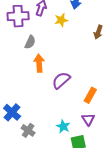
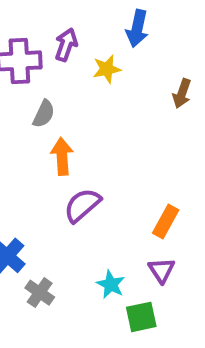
purple semicircle: (61, 80) -> (82, 205), moved

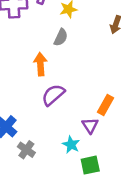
gray semicircle: (44, 114) -> (61, 37), moved
purple triangle: (162, 270) -> (90, 125), moved

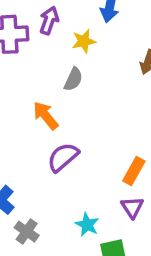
orange arrow: (40, 64) -> (46, 116), turned -35
purple triangle: (90, 125) -> (132, 207), moved

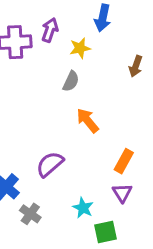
orange arrow: (46, 116) -> (88, 120), moved
purple semicircle: (63, 157) -> (50, 164), moved

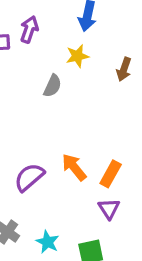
yellow star: (80, 48) -> (77, 56), moved
orange arrow: (88, 120) -> (74, 167), moved
cyan star: (83, 208) -> (48, 242), moved

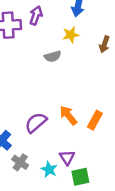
gray semicircle: (52, 86) -> (53, 56), turned 49
purple triangle: (109, 209) -> (67, 157), moved

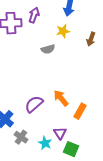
orange rectangle: (95, 120) -> (80, 111), moved
green square: (80, 177) -> (71, 149), turned 35

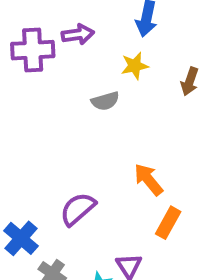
purple arrow: (34, 15) -> (78, 34), turned 63
orange arrow: (61, 98) -> (148, 180), moved

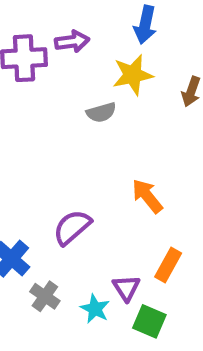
yellow star: (135, 66) -> (133, 75), size x1.4
orange rectangle: (168, 223) -> (168, 265), moved

